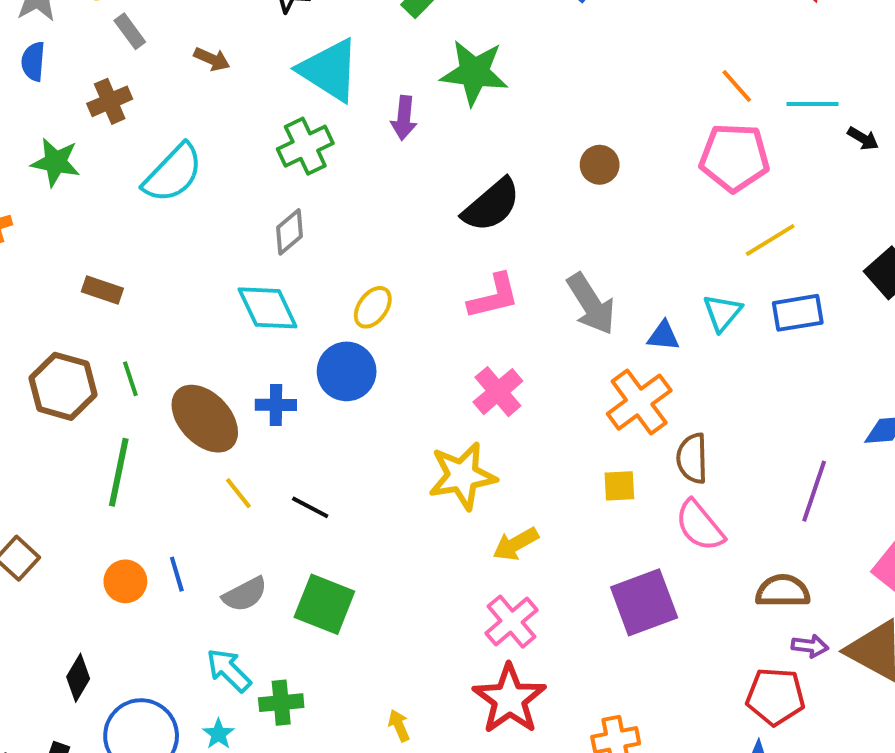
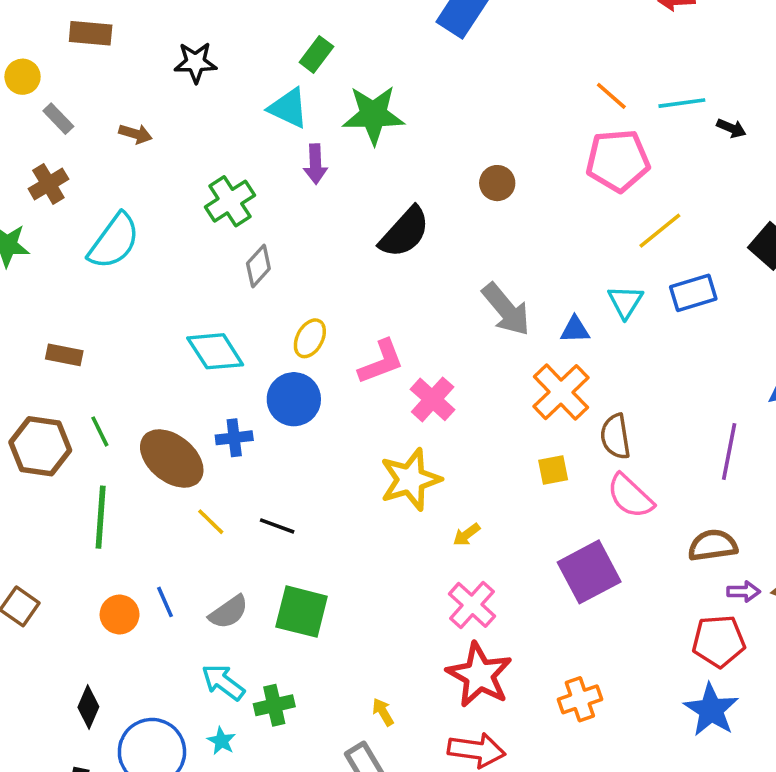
cyan triangle: (329, 70) -> (288, 108), moved, size x0.7
gray diamond: (290, 232) -> (258, 266), moved
pink L-shape: (494, 296) -> (381, 362), moved
yellow arrow: (516, 544) -> (467, 535), size x0.7

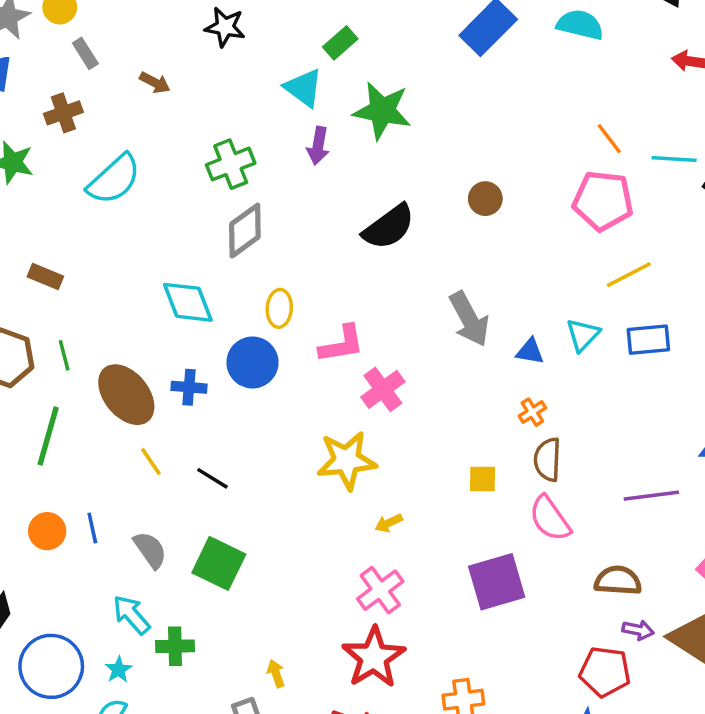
gray diamond: (258, 266) -> (245, 231), size x1.4
yellow ellipse: (310, 338) -> (279, 308), turned -36
orange cross: (561, 392) -> (532, 412), moved, size x0.5
purple line: (729, 452) -> (651, 496), turned 60
gray semicircle: (229, 612) -> (150, 550), turned -102

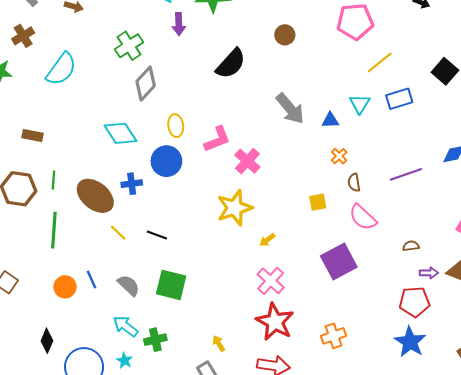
green line: (64, 355) -> (53, 180), turned 30
brown semicircle: (547, 460) -> (354, 183), size x0.7
purple line: (651, 496) -> (406, 174), moved
brown semicircle: (618, 581) -> (411, 246), size x0.6

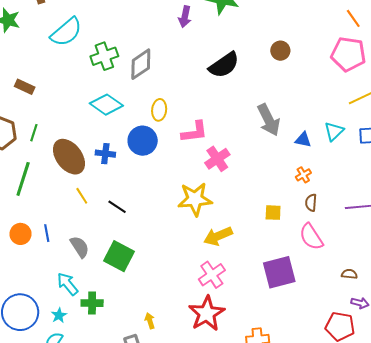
green cross: (129, 46) -> (104, 56), moved
cyan diamond: (121, 133) -> (106, 105), turned -36
yellow arrow: (267, 240) -> (218, 236), size x1.8

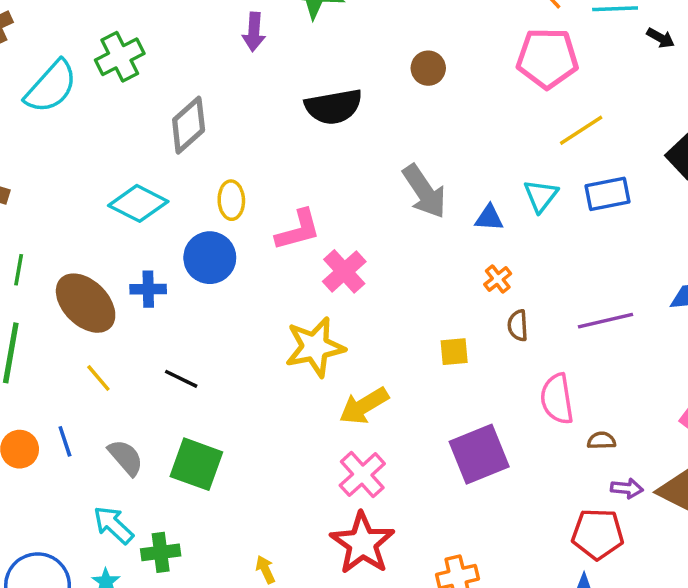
green cross: (104, 56) -> (120, 57), moved
black semicircle: (224, 65) -> (334, 107), turned 32
yellow line: (82, 196) -> (98, 378), moved
pink semicircle: (311, 237) -> (557, 399), moved, turned 32

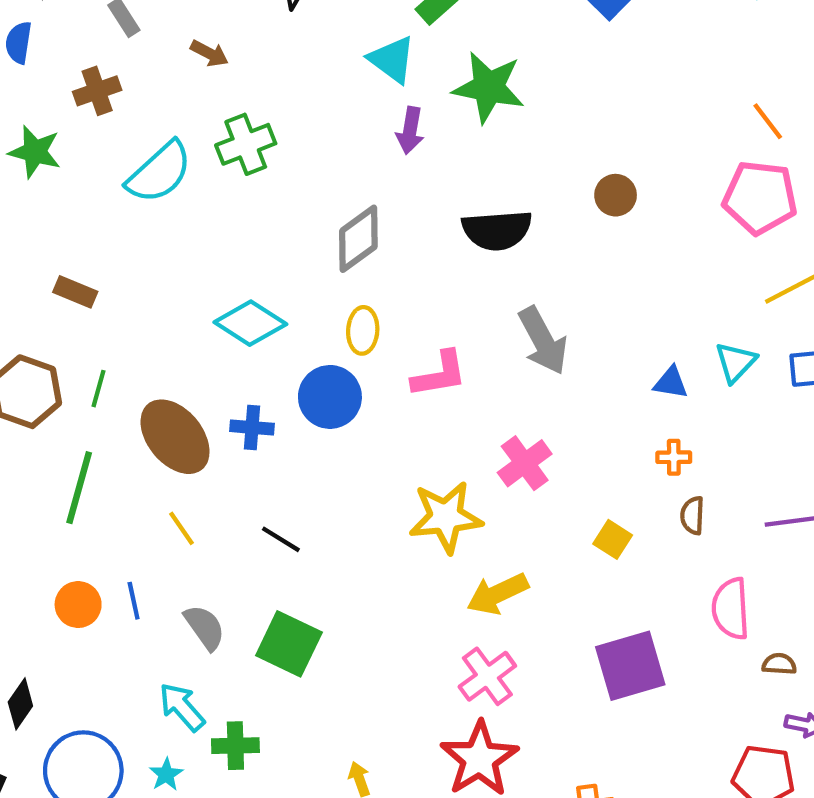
gray diamond: (189, 125) -> (358, 239), moved
gray arrow: (424, 191) -> (543, 341), moved
pink cross: (344, 271) -> (525, 463), moved
orange cross: (498, 279) -> (674, 457), turned 32
yellow square: (454, 352) -> (613, 539), turned 32

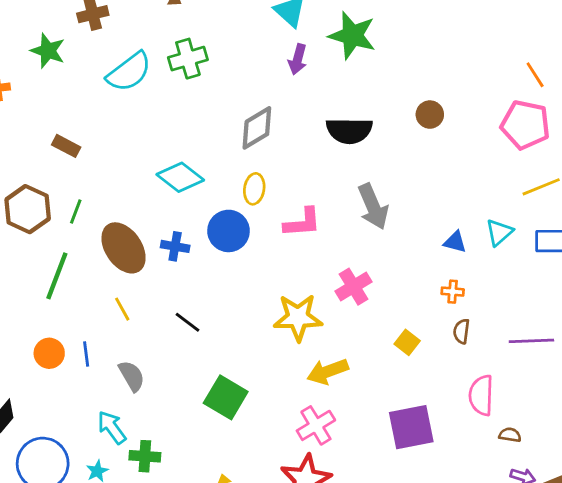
green square: (289, 644) -> (226, 397), moved

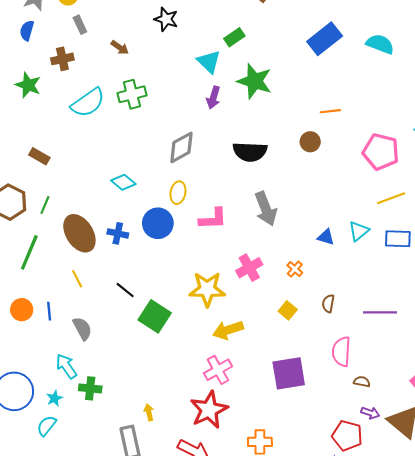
orange line: (535, 75) -> (330, 111), moved, turned -66
cyan diamond: (180, 177) -> (123, 182), size x0.7
orange cross: (453, 292) -> (295, 269), moved, turned 35
green square: (226, 397) -> (155, 316), moved

